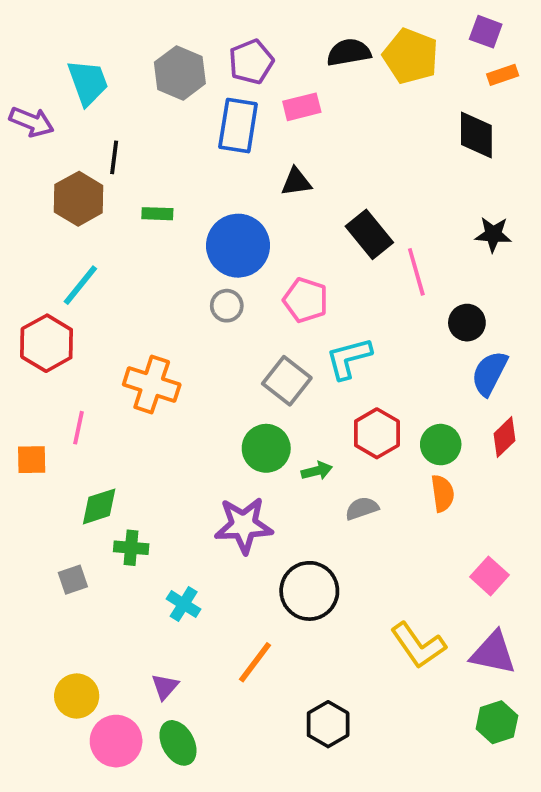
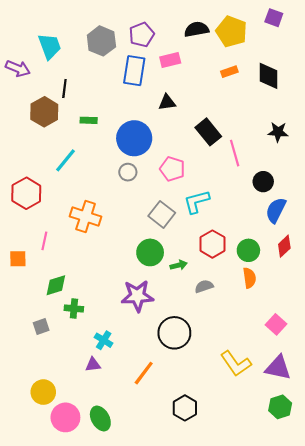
orange rectangle: (503, 75) -> (229, 72), moved
cyan line: (80, 285) -> (65, 160), moved
purple triangle: (165, 687) -> (93, 365), moved, turned 42

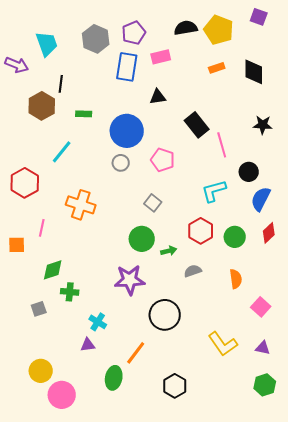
cyan L-shape: (197, 202) -> (214, 191), moved
gray square: (162, 214) -> (153, 203), size x0.7
orange semicircle: (249, 278) -> (236, 279), moved
purple triangle: (278, 368) -> (263, 348), size x0.6
green ellipse: (100, 419) -> (114, 378), moved, turned 40

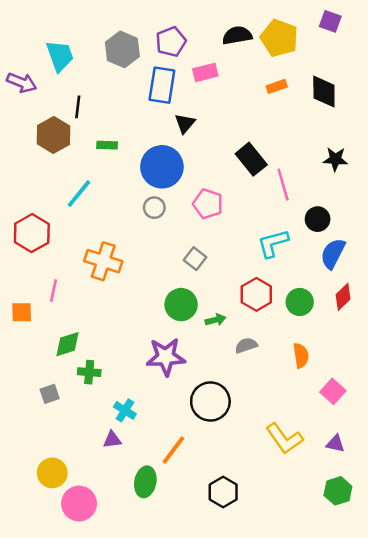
black triangle: (158, 97) -> (185, 123), moved, turned -42

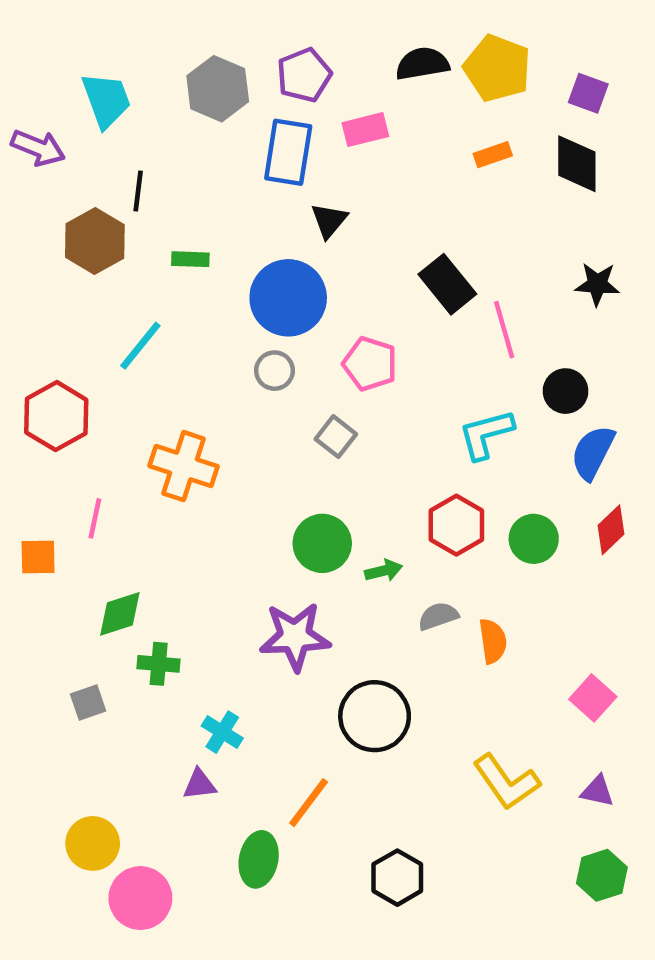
purple square: (330, 21) -> (588, 93), moved
gray square: (195, 259) -> (336, 437), moved
orange semicircle: (301, 356) -> (493, 641), moved

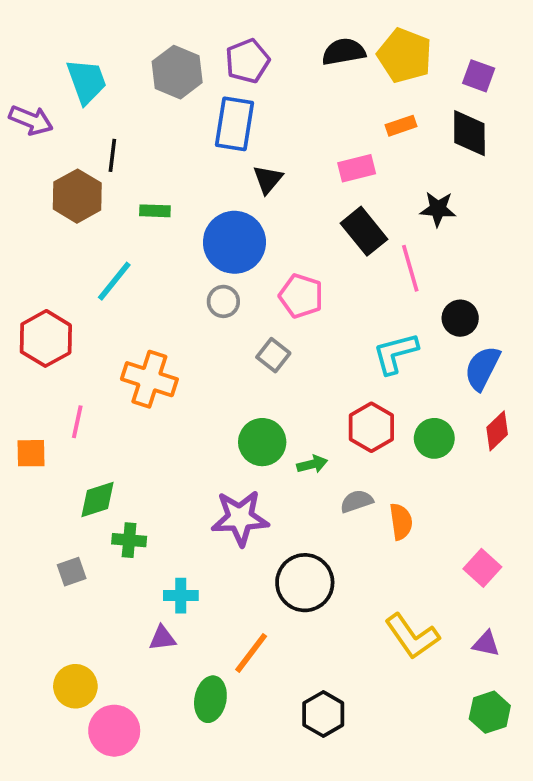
pink rectangle: (365, 130) -> (357, 168), moved
black star: (597, 284) -> (438, 209), moved
cyan cross: (222, 732) -> (181, 596), turned -32

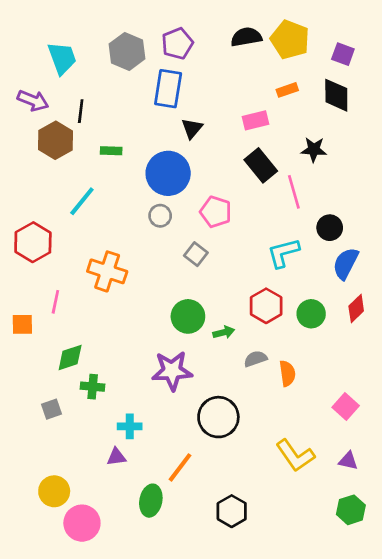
purple arrow: (31, 120) -> (33, 100), moved

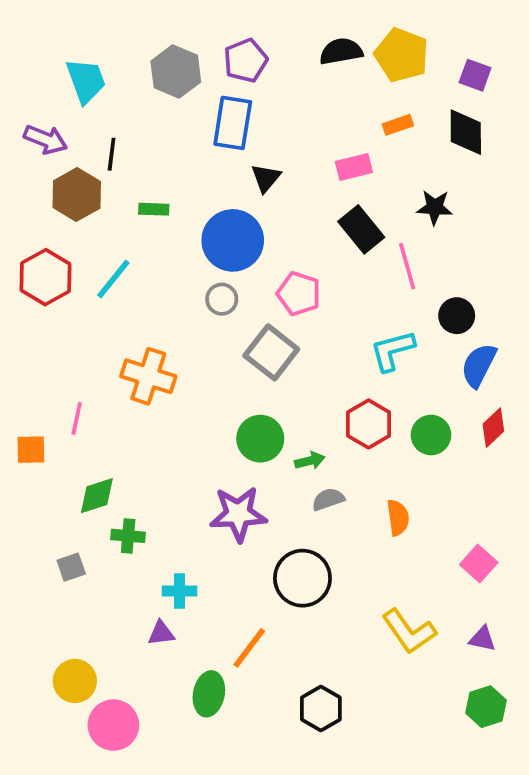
red hexagon: (33, 242) -> (45, 277), moved
gray square: (196, 254) -> (271, 352), size x1.6
gray semicircle: (255, 359) -> (328, 499), moved

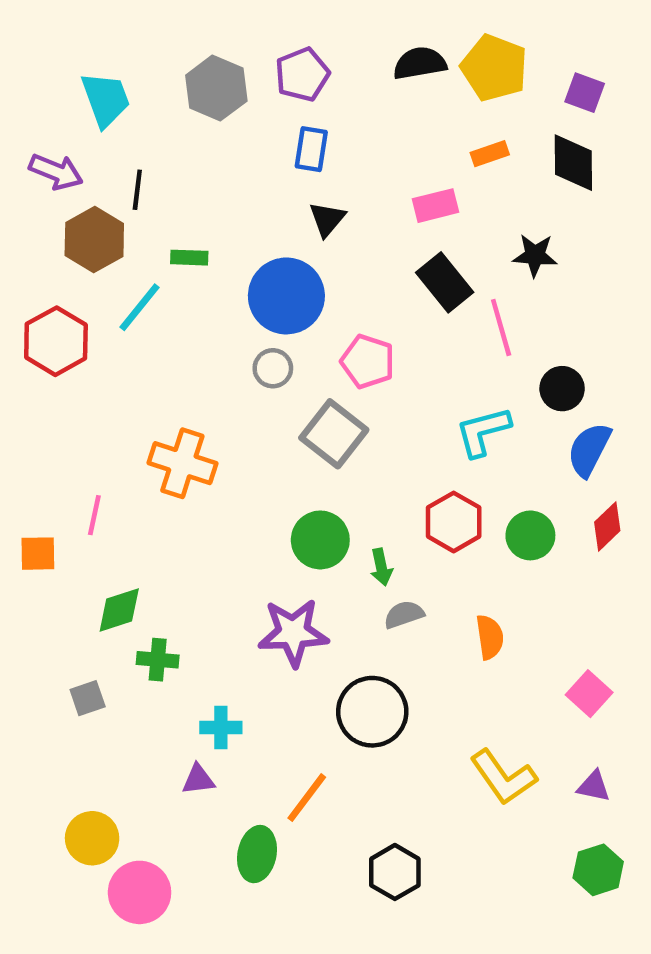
blue rectangle: (233, 123) -> (311, 149), moved, size x0.7
cyan line: (113, 279) -> (140, 307), moved
green arrow: (310, 461) -> (381, 567), turned 92

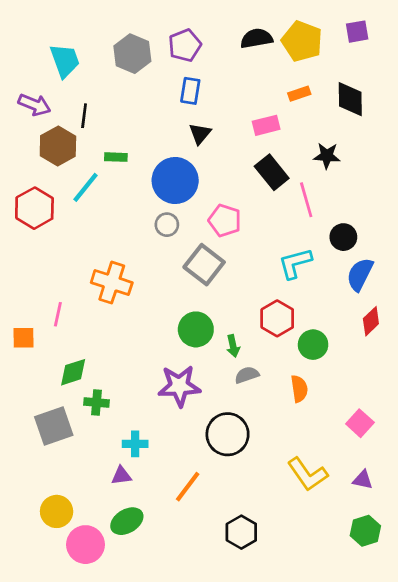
purple square: (585, 93) -> (357, 32), moved, turned -30
green circle: (530, 535) -> (313, 345), moved
gray square: (88, 698) -> (54, 426), size x1.8
green ellipse: (257, 854) -> (127, 521), moved, turned 48

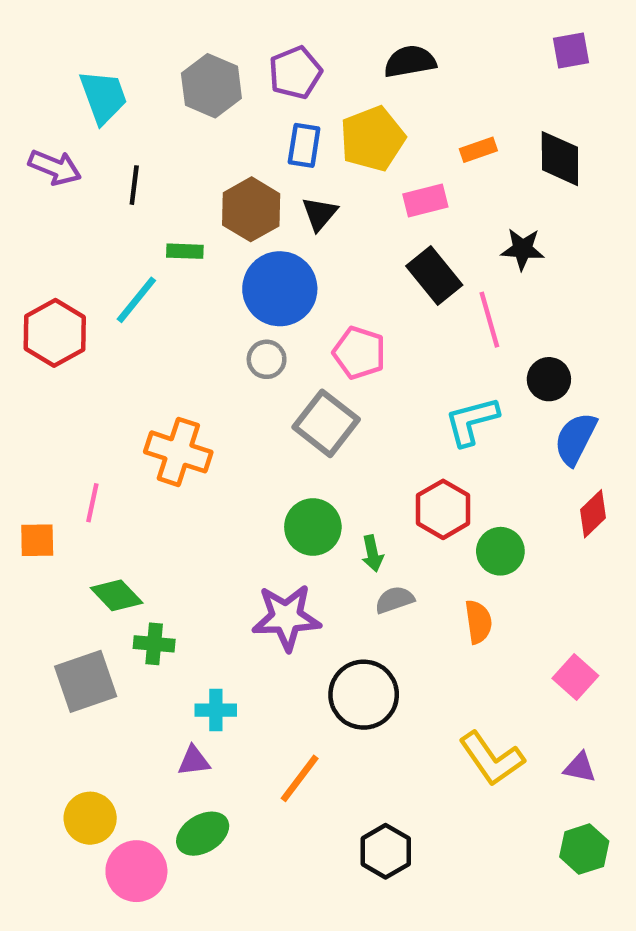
yellow pentagon: (302, 41) -> (372, 139), moved, turned 30
brown hexagon: (58, 146) -> (251, 209), moved
green diamond: (73, 372) -> (117, 595), turned 64

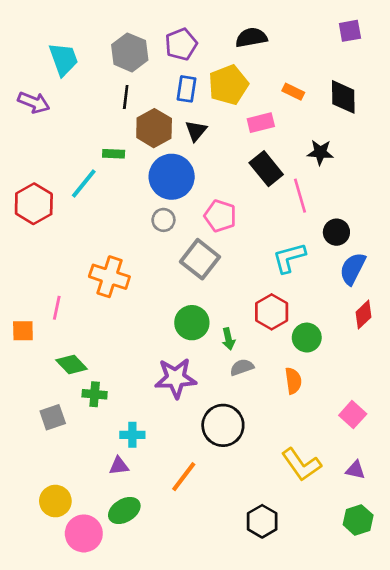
orange rectangle: (478, 150) -> (293, 92), turned 45
black line: (134, 185) -> (126, 97), moved
gray square: (86, 681) -> (53, 417), size x0.7
black hexagon: (386, 851) -> (262, 521), moved

